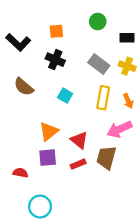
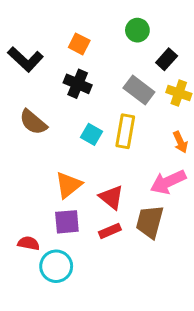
orange square: (56, 31) -> (79, 44), turned 32
black rectangle: (127, 38) -> (167, 59), moved, turned -48
yellow rectangle: (103, 98) -> (125, 131), moved
cyan circle: (40, 206) -> (56, 266), moved

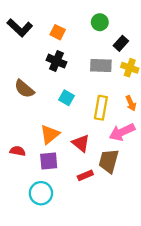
black L-shape: (26, 59) -> (20, 28), moved
gray rectangle: (139, 90) -> (101, 66), turned -35
yellow rectangle: (125, 131) -> (101, 108), moved
red rectangle: (110, 231) -> (85, 175), moved
red semicircle: (29, 243) -> (18, 151), moved

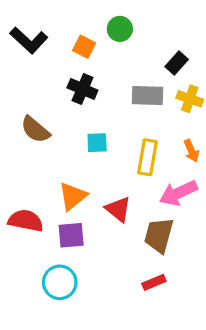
green circle: (100, 22) -> (120, 29), moved
cyan square: (66, 98) -> (97, 143), turned -32
red semicircle: (18, 151) -> (26, 221), size x1.5
red rectangle: (85, 175) -> (154, 282), moved

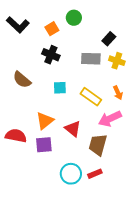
orange square: (84, 47) -> (52, 29), turned 32
yellow rectangle: (147, 157) -> (91, 97), turned -65
cyan circle: (60, 282) -> (71, 174), moved

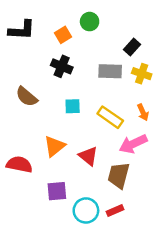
black L-shape: (18, 25) -> (22, 30), turned -40
purple square: (44, 145) -> (57, 191), moved

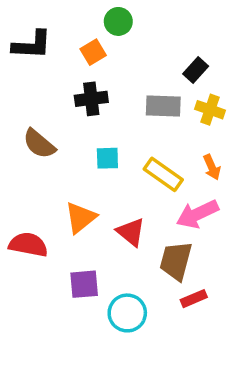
green circle: (90, 22) -> (118, 21), moved
black cross: (62, 66) -> (91, 99), turned -30
red rectangle: (115, 210) -> (194, 299), moved

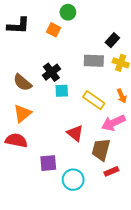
orange square: (93, 52) -> (53, 30), turned -32
black cross: (91, 99) -> (51, 72), moved, turned -30
orange triangle: (80, 218) -> (22, 114), moved

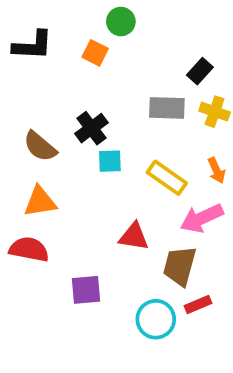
orange triangle: (22, 114) -> (40, 202), turned 30
red triangle: (75, 133) -> (134, 237), turned -30
cyan circle: (73, 180) -> (156, 319), moved

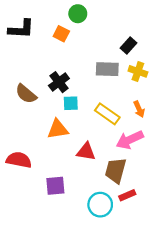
orange triangle: (40, 202) -> (58, 129), moved

